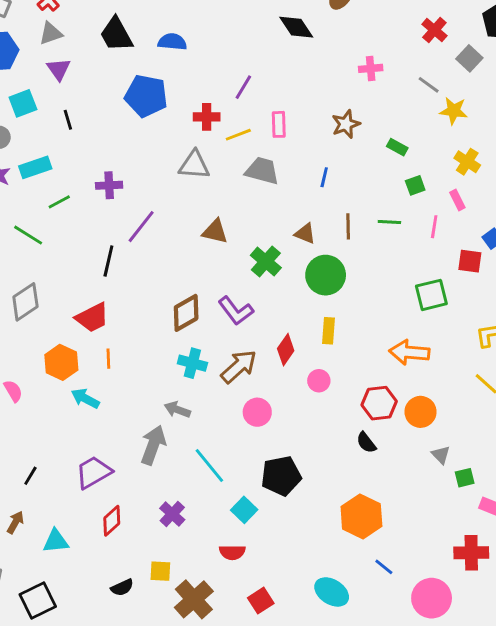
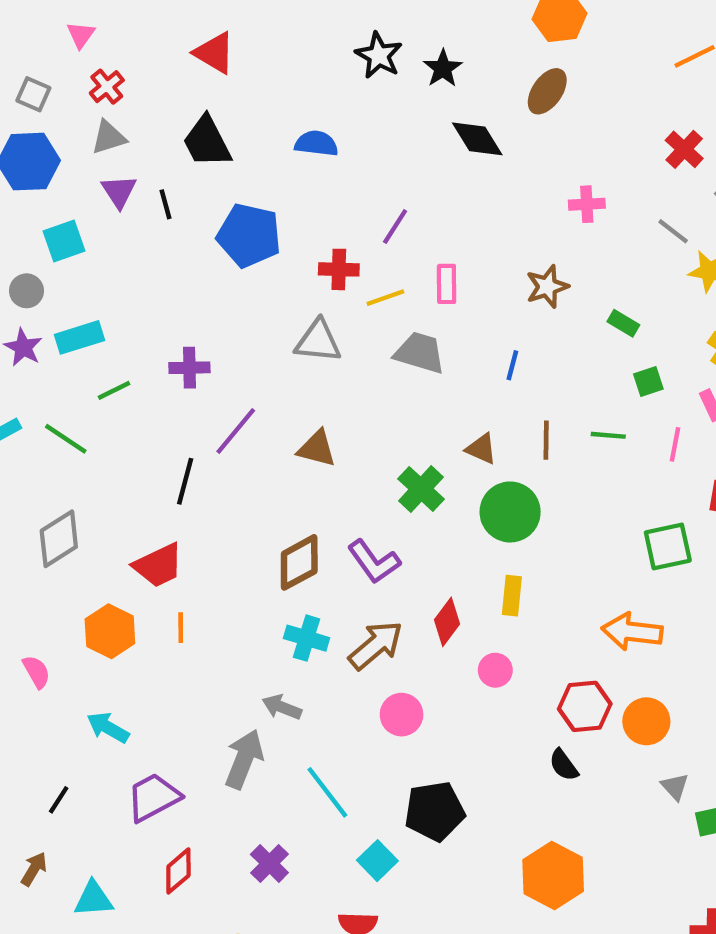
blue semicircle: (172, 42) -> (316, 143), moved
black line: (68, 120) -> (165, 204), moved
brown triangle: (215, 231) -> (317, 449), moved
cyan arrow: (85, 398) -> (108, 728), moved

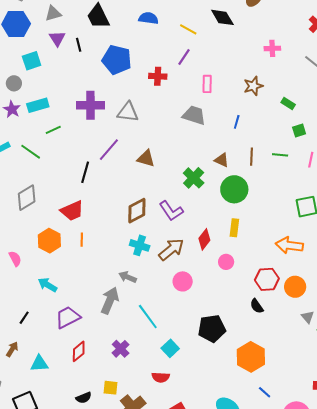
yellow line: (385, 298) -> (188, 29), moved, turned 48
gray triangle: (318, 341) -> (128, 112), moved
purple cross: (189, 368) -> (90, 105), moved, size x1.5
black pentagon: (435, 811) -> (212, 328), moved

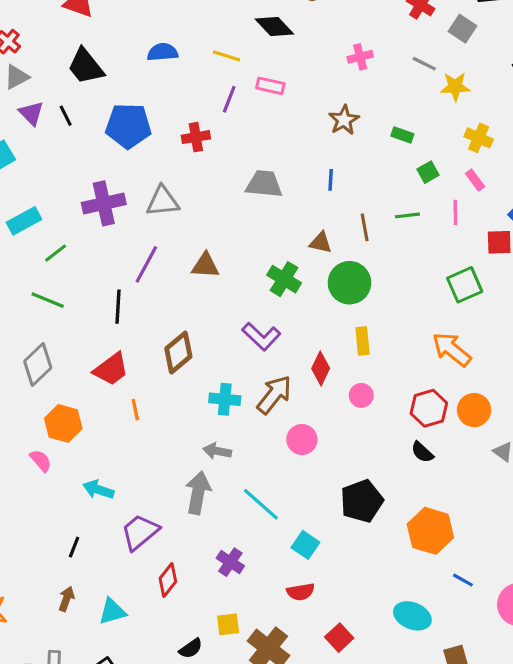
pink rectangle: (207, 84) -> (270, 86), moved, turned -66
green line: (31, 152) -> (48, 300), moved
brown diamond: (137, 211) -> (178, 353), moved
orange hexagon: (49, 241) -> (63, 423), moved
orange arrow: (289, 245) -> (452, 349), turned 44

